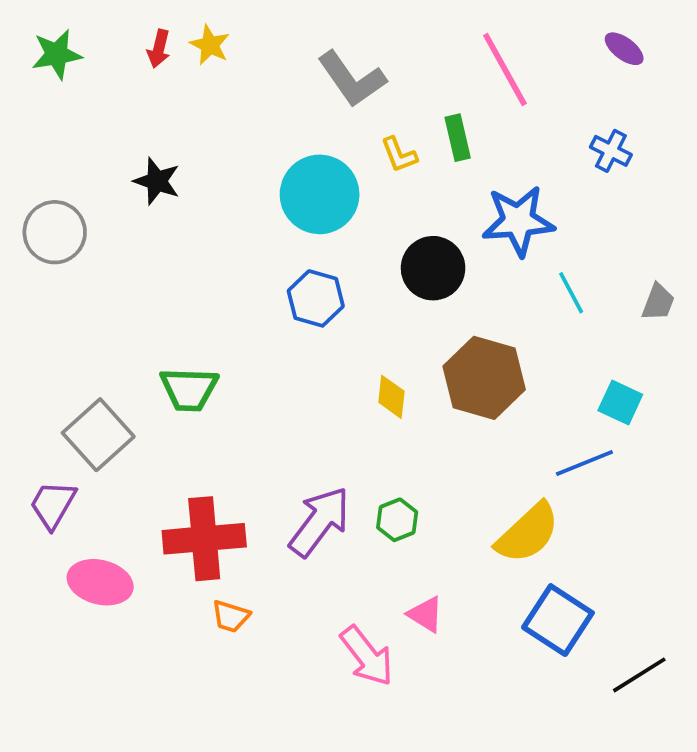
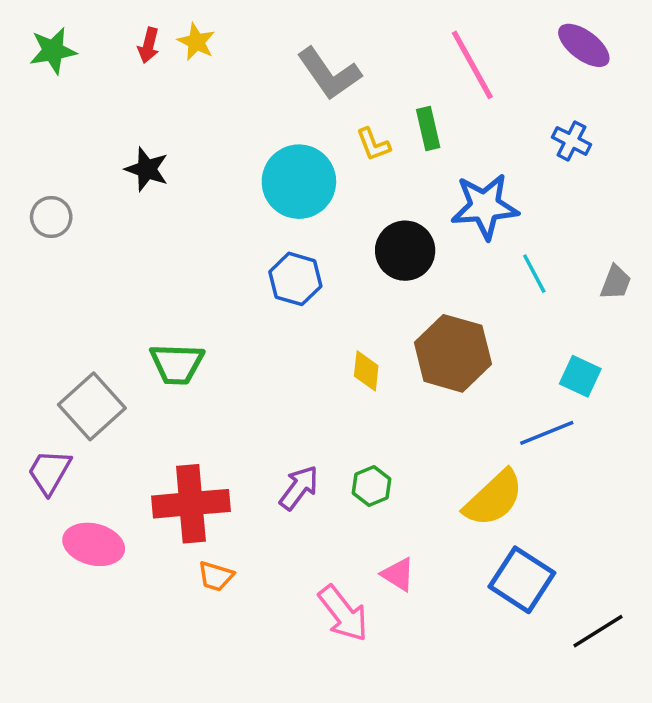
purple ellipse: (624, 49) -> (584, 45), size x1.4
gray circle: (55, 232) -> (51, 217), size x0.7
purple arrow: (320, 522) -> (299, 488), size x0.7

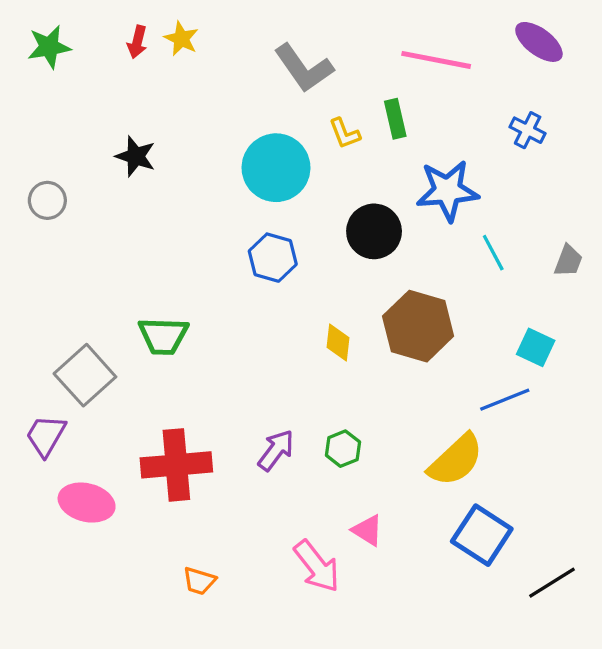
pink line: (472, 65) -> (436, 60), turned -50
orange trapezoid: (216, 576) -> (199, 581), moved

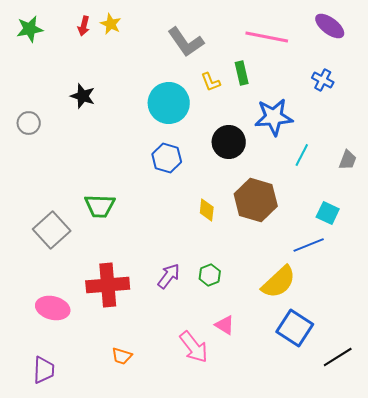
cyan line: (493, 253) -> (302, 155), turned 55
purple trapezoid: (46, 436) -> (44, 370), moved, turned 152

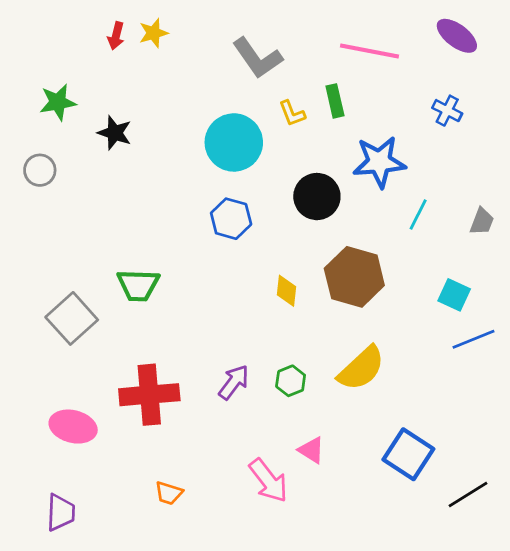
yellow star: (111, 24) -> (153, 33), turned 30
green star: (30, 29) -> (58, 102), moved
blue line: (309, 245) -> (474, 339), moved
yellow semicircle: (279, 282) -> (361, 368), moved

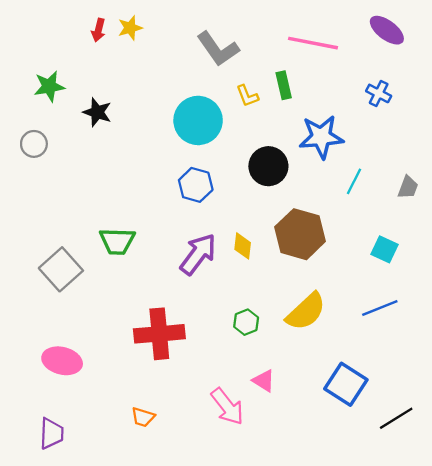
blue line: (474, 339) -> (380, 308), moved
purple arrow: (234, 382) -> (198, 254), moved, size x1.4
red cross: (149, 395) -> (159, 334), moved

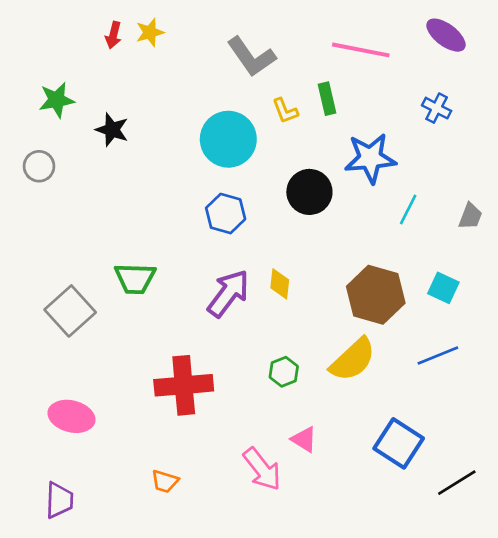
brown hexagon: (300, 234) -> (376, 295), moved

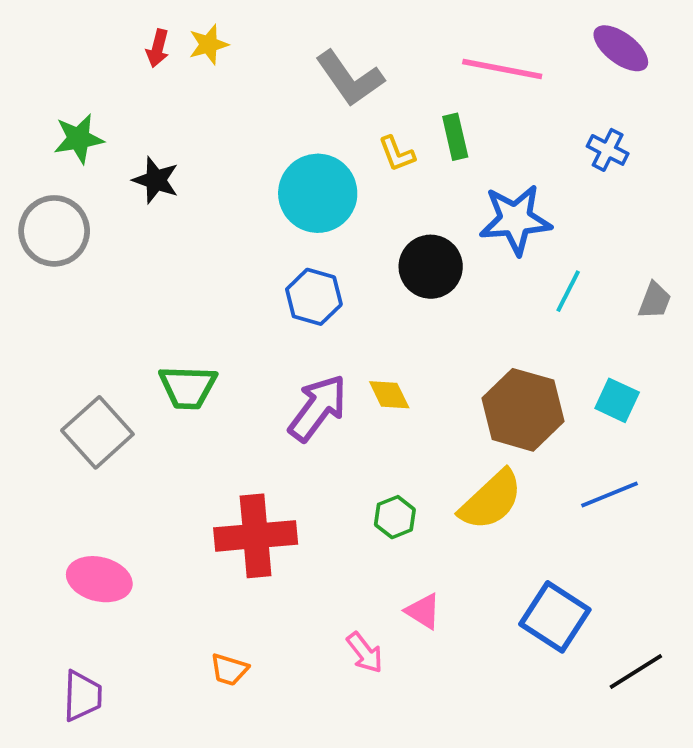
gray circle: (39, 166) -> (54, 231), size x1.6
yellow diamond: (280, 284) -> (389, 395), turned -32
pink arrow: (262, 469) -> (365, 653), size x0.7

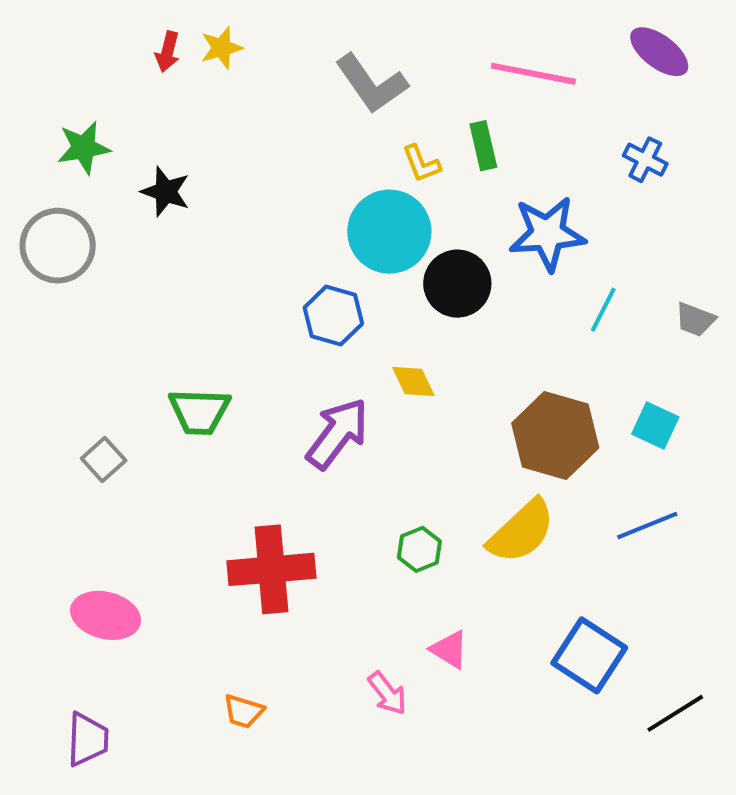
cyan circle: (318, 193) -> (389, 232), moved
gray trapezoid: (655, 301) -> (695, 320), turned 90
yellow diamond: (389, 395) -> (413, 382), moved
gray square: (97, 432) -> (104, 459), size x0.6

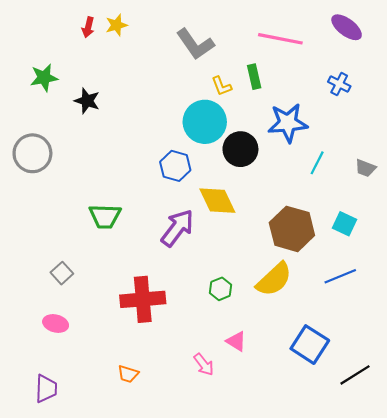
gray circle: (58, 246) -> (32, 153), moved
yellow diamond: (413, 382) -> (217, 201), size x1.6
gray square: (104, 459) -> (62, 273), moved
pink ellipse: (106, 615) -> (56, 324), size x0.7

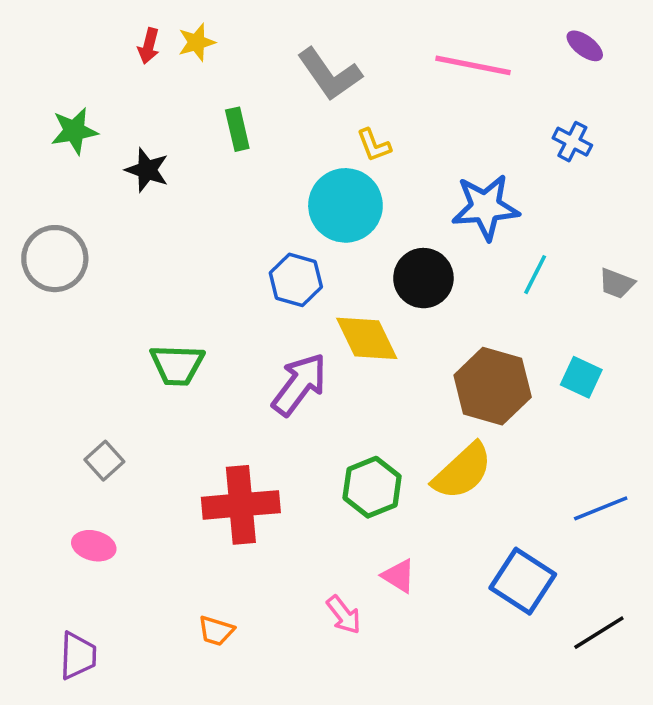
purple ellipse: (347, 27) -> (585, 46), size x0.7
green rectangle: (254, 77) -> (237, 129), moved
black circle: (240, 149) -> (423, 278), moved
blue line: (340, 276) -> (601, 508), moved
green hexagon: (220, 289) -> (372, 487), size x1.5

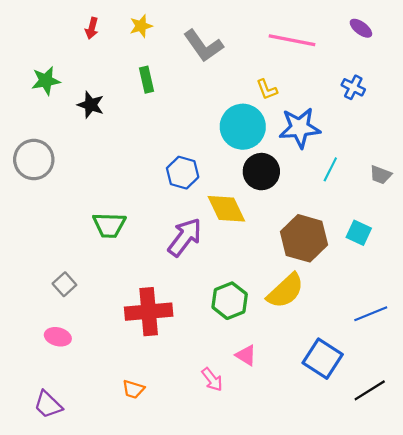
yellow star: (197, 42) -> (141, 26), moved
yellow L-shape: (374, 145) -> (267, 89), moved
cyan circle: (345, 205) -> (243, 127), moved
purple trapezoid: (78, 656) -> (48, 405), turned 132

